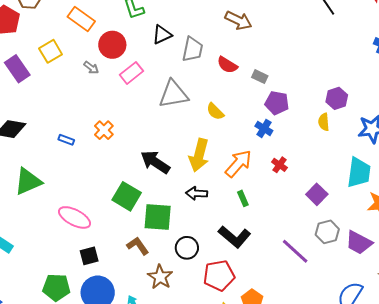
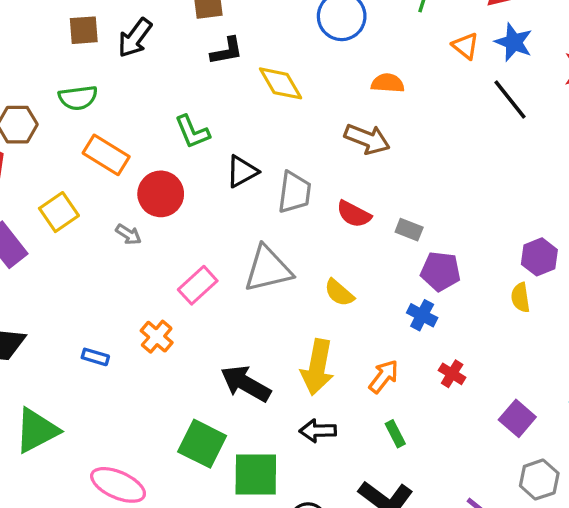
pink rectangle: (132, 73) -> (198, 285), moved
orange arrow: (238, 164) -> (384, 376), size x0.7

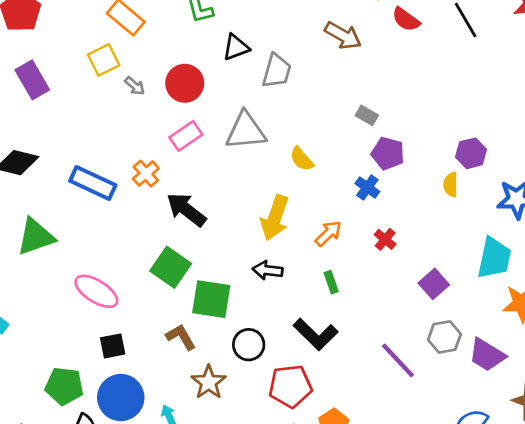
red circle: (161, 194) -> (185, 83), moved
yellow square: (59, 212) -> (104, 60), moved
red semicircle: (354, 214) -> (406, 19), moved
blue rectangle: (95, 357) -> (93, 183), size x2.0
black arrow: (246, 384) -> (186, 210), moved

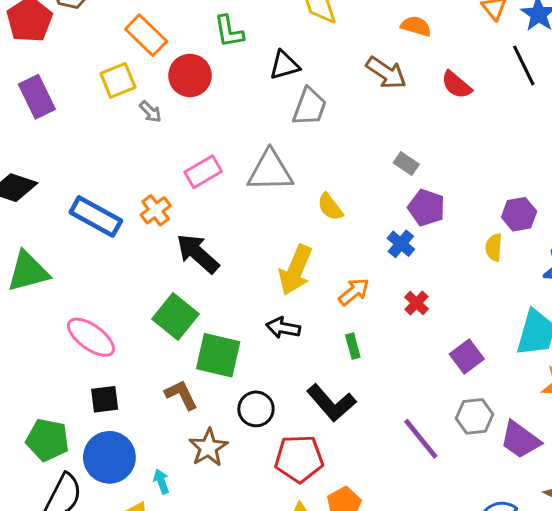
red semicircle: (406, 19) -> (456, 85), moved
black triangle: (236, 47) -> (284, 65), moved
red circle: (185, 83) -> (190, 75), moved

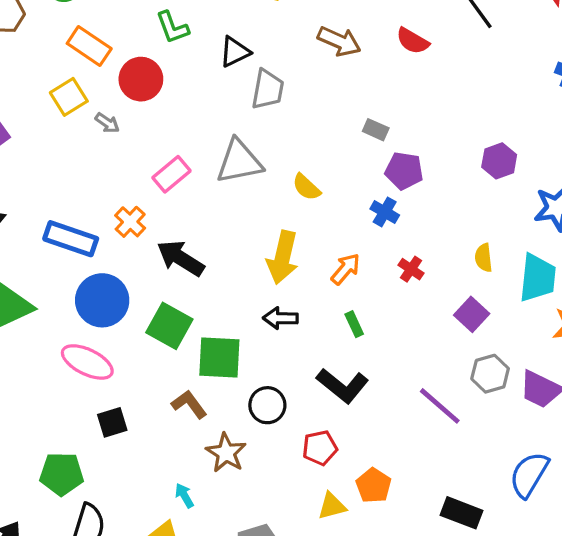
yellow semicircle: (494, 247) -> (484, 258), moved
blue circle: (109, 457) -> (102, 300), moved
red pentagon: (299, 459) -> (320, 448), size x0.7

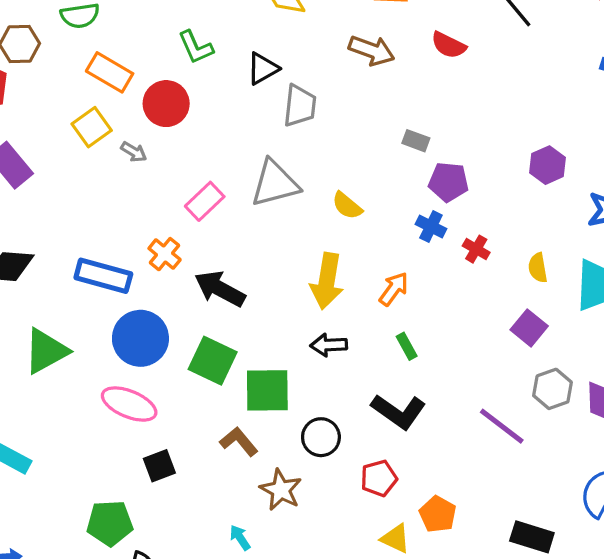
red cross: (411, 269) -> (476, 249), moved
yellow triangle: (332, 506) -> (395, 539), turned 44

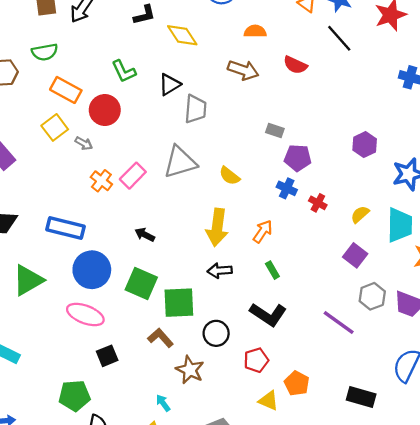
orange cross: (165, 254) -> (101, 181), moved
yellow semicircle: (538, 268) -> (360, 214), turned 60
black arrow: (220, 289) -> (145, 235), size x0.6

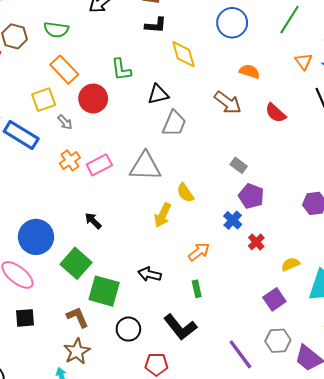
yellow arrow: (217, 227) -> (163, 215), moved, size x0.7
blue rectangle: (65, 228) -> (21, 135), moved
brown star: (190, 370) -> (77, 351), moved

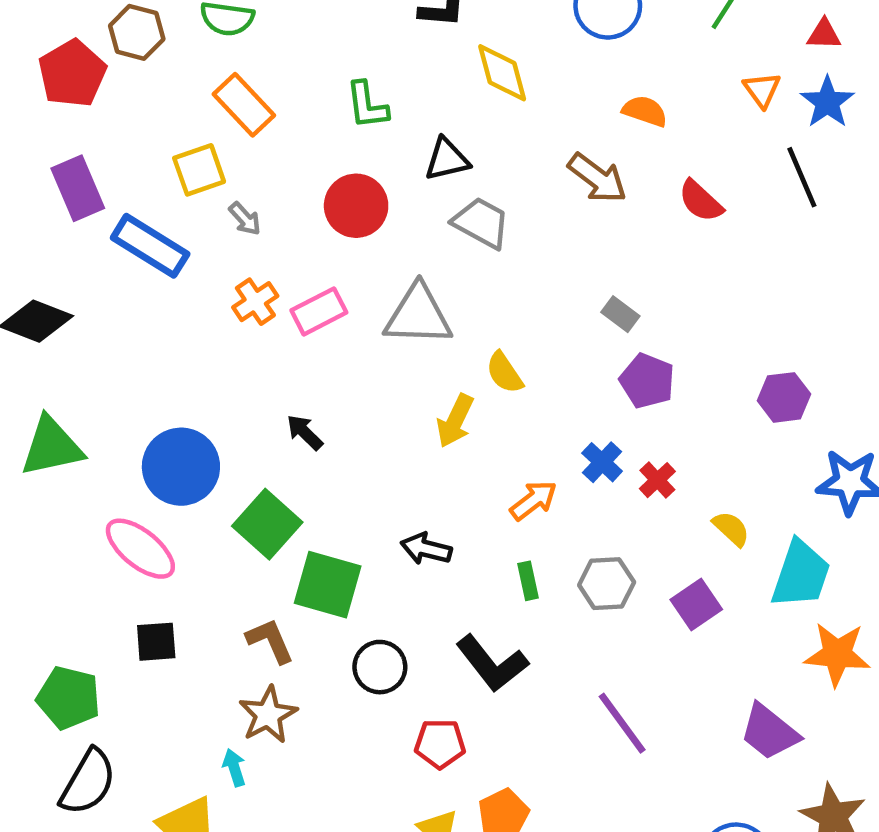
red circle: (93, 99) -> (356, 206), moved
gray trapezoid: (174, 123) -> (481, 223), turned -84
blue cross: (233, 220) -> (602, 462), moved
yellow semicircle: (290, 264) -> (731, 529), turned 66
gray hexagon: (278, 341) -> (607, 584), moved

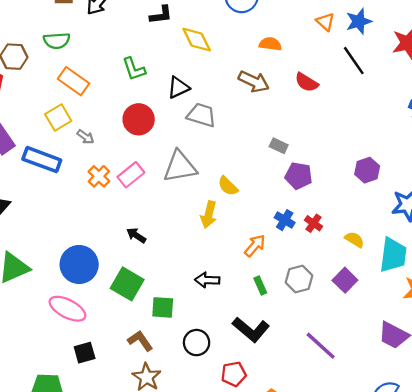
blue star: (827, 102) -> (359, 21), turned 30
green square: (328, 585) -> (163, 307), size x0.7

